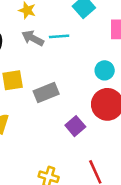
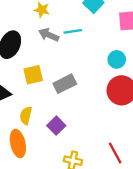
purple square: (75, 126) -> (56, 126), moved

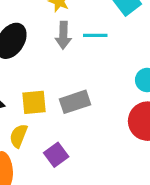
gray arrow: (49, 35) -> (63, 35), turned -120
yellow square: (33, 75) -> (34, 102), moved

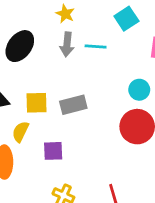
purple square: (56, 155) -> (53, 151), turned 30

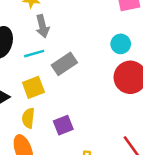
cyan line: (96, 46) -> (34, 54), moved
gray rectangle: (73, 105) -> (64, 64), moved

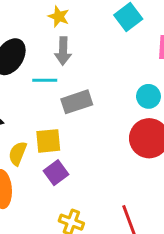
yellow square: (33, 87) -> (48, 141), moved
purple square: (63, 125) -> (56, 173), turned -30

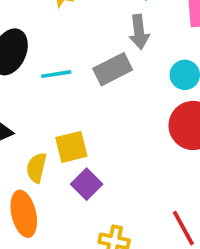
gray arrow: (63, 51) -> (139, 32), moved
gray rectangle: (77, 102) -> (113, 69), moved

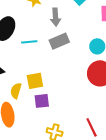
gray arrow: (139, 32) -> (56, 17), moved
purple square: (87, 184) -> (42, 101), turned 35

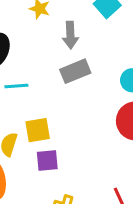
cyan line: (29, 42) -> (16, 86), moved

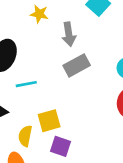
purple square: (47, 160) -> (61, 146), turned 30

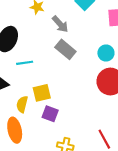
gray arrow: (69, 34) -> (60, 24), turned -36
gray rectangle: (77, 65) -> (65, 49), turned 66

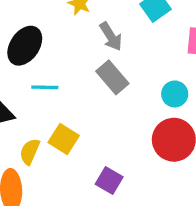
yellow square: (42, 93) -> (64, 139), turned 36
purple square: (50, 114) -> (109, 181), moved

